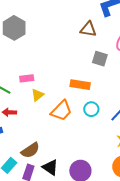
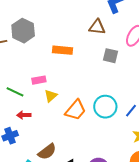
orange rectangle: (80, 85) -> (63, 50), moved
cyan circle: (91, 109) -> (105, 107), size x1.5

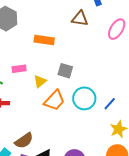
gray square: (111, 56) -> (65, 71), moved
yellow triangle: (51, 96) -> (40, 81), moved

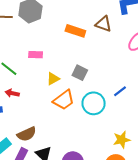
orange rectangle: (44, 40) -> (75, 31), moved
pink rectangle: (19, 69) -> (36, 55), moved
blue line: (110, 104) -> (120, 91), moved

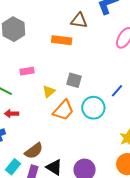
brown triangle: (103, 24) -> (79, 21), moved

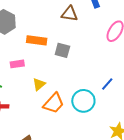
orange rectangle: (62, 40) -> (37, 40), moved
gray square: (74, 80) -> (62, 50), moved

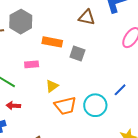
orange trapezoid: (54, 103) -> (65, 106), turned 30

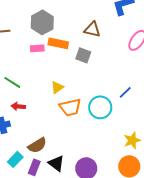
brown triangle: (87, 17) -> (92, 29), moved
gray hexagon: (21, 22) -> (42, 22), moved
pink rectangle: (32, 64) -> (37, 48), moved

